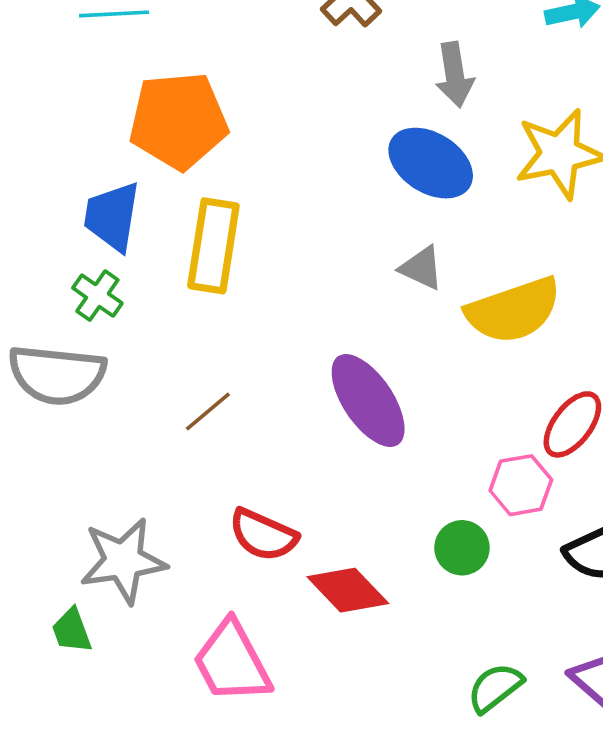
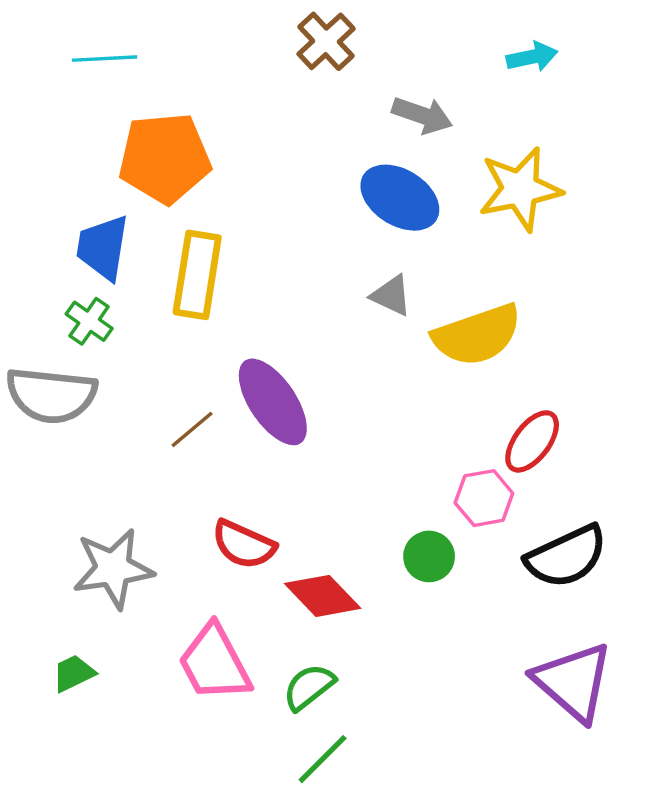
gray arrow: (455, 75) -> (422, 115), turned -62
purple ellipse: (368, 401) -> (273, 402), moved
green trapezoid: (72, 631) -> (74, 673), moved, turned 84
green semicircle: (495, 688) -> (309, 687), moved

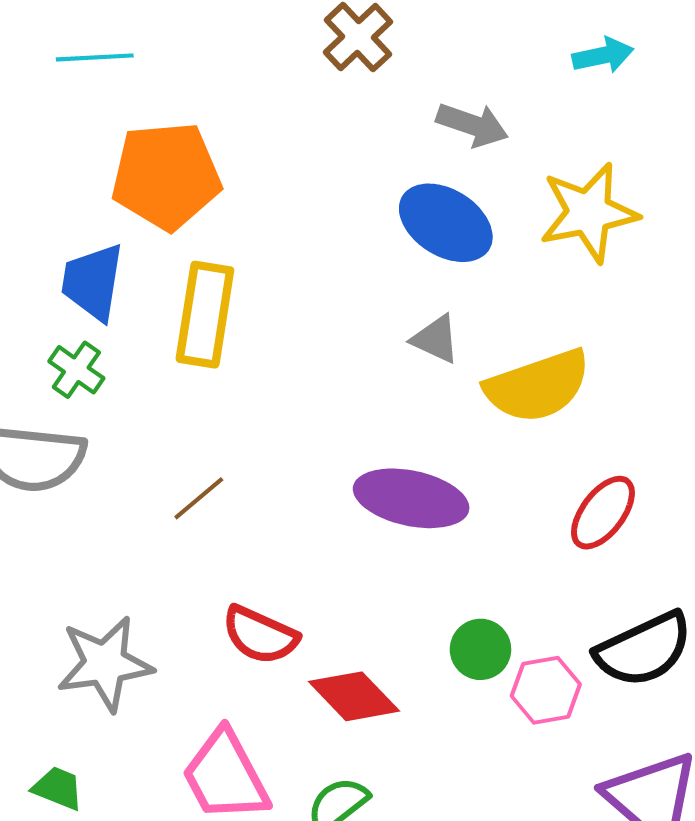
purple ellipse: (273, 402) -> (411, 498), moved, turned -44
pink hexagon: (484, 498) -> (546, 690), moved
green trapezoid: (74, 673) -> (58, 788), turned 48

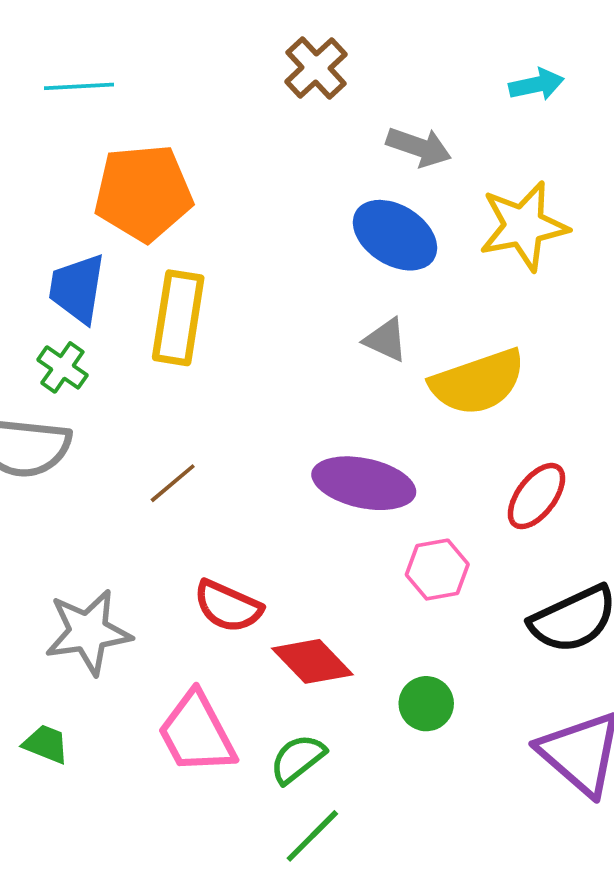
green circle: (480, 649) -> (426, 704), moved
pink hexagon: (546, 690) -> (437, 570), moved

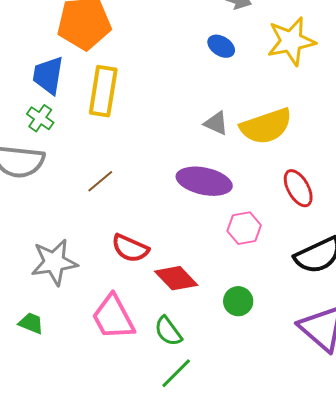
blue ellipse: (395, 235) -> (221, 46), size x0.6
gray triangle: (386, 340) -> (216, 123), moved
red ellipse: (536, 496) -> (298, 188), turned -66
green semicircle: (298, 759) -> (168, 331), turned -88

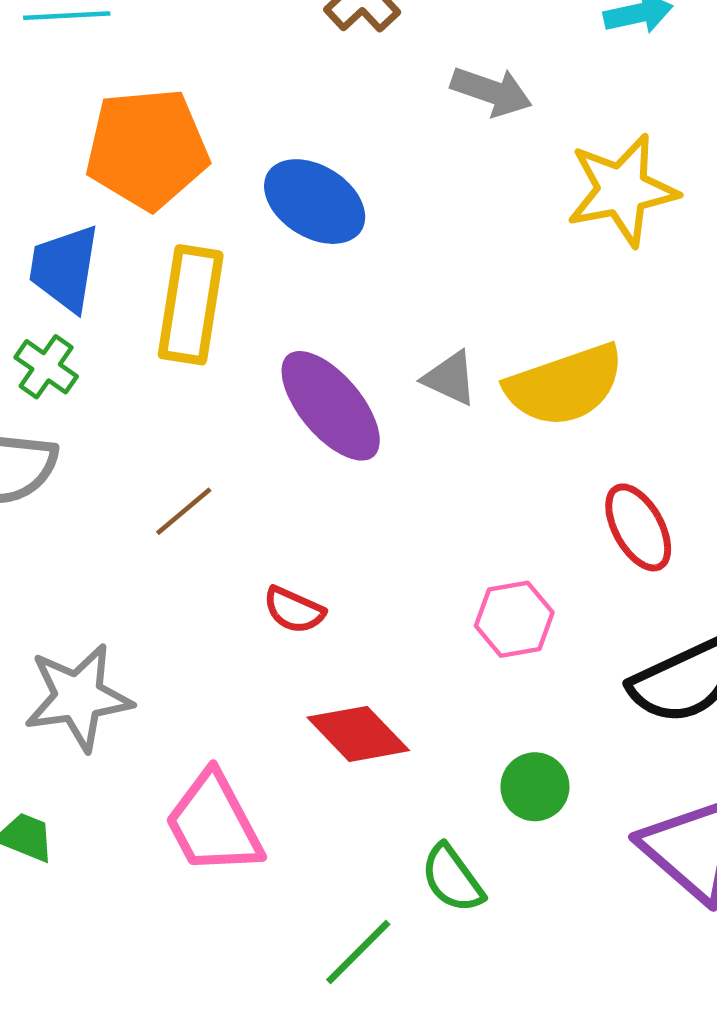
blue ellipse: (221, 46) -> (315, 202), moved, size x1.6
purple ellipse: (204, 181) -> (331, 406), moved, turned 38
red semicircle: (130, 248) -> (294, 610), moved, size x0.7
green circle: (238, 301) -> (535, 787), moved
green semicircle: (168, 331) -> (452, 879), moved

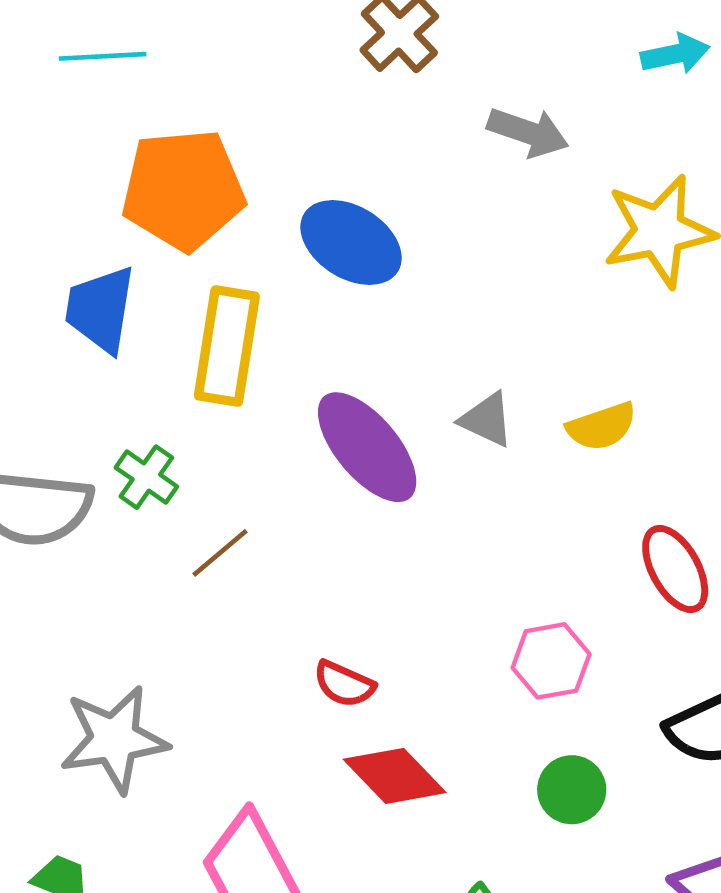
green cross: (46, 367) -> (146, 477), moved
yellow semicircle: (565, 385) -> (602, 426), size x0.6
red semicircle: (294, 610) -> (344, 684), moved
green circle: (535, 787) -> (572, 790), moved

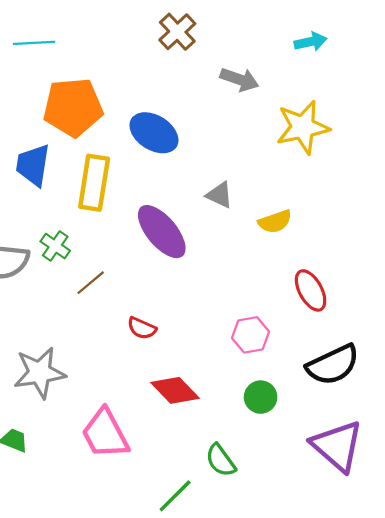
gray triangle: (487, 420) -> (219, 195), moved
red semicircle: (344, 684) -> (142, 328), moved

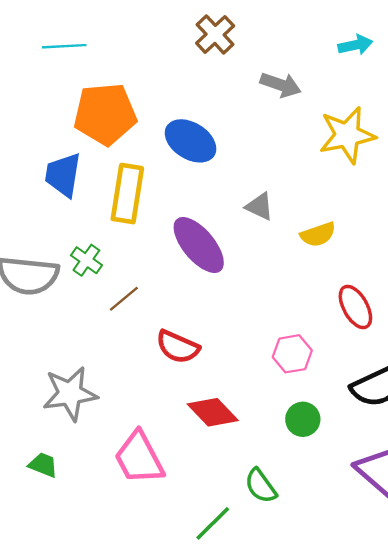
red semicircle: (142, 328) -> (178, 347), size x1.4

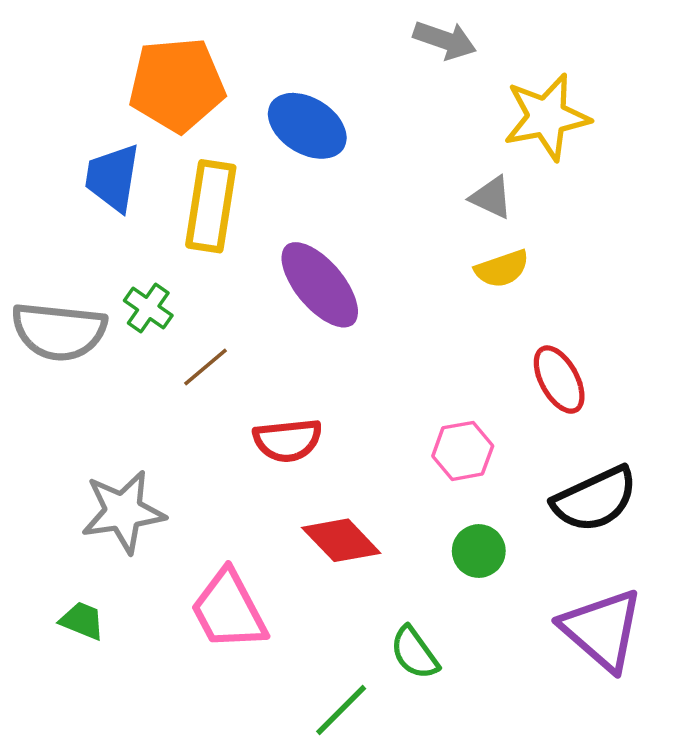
gray triangle: (260, 206) -> (491, 197), moved
red semicircle: (178, 347) -> (288, 440), turned -30

